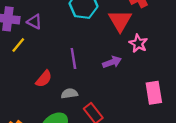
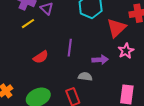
gray semicircle: (69, 94) -> (85, 77), moved

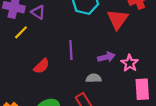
pink star: (126, 51) -> (130, 63), moved

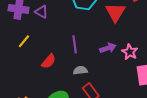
yellow line: (21, 32) -> (24, 41), moved
gray semicircle: (94, 78) -> (80, 70), moved

